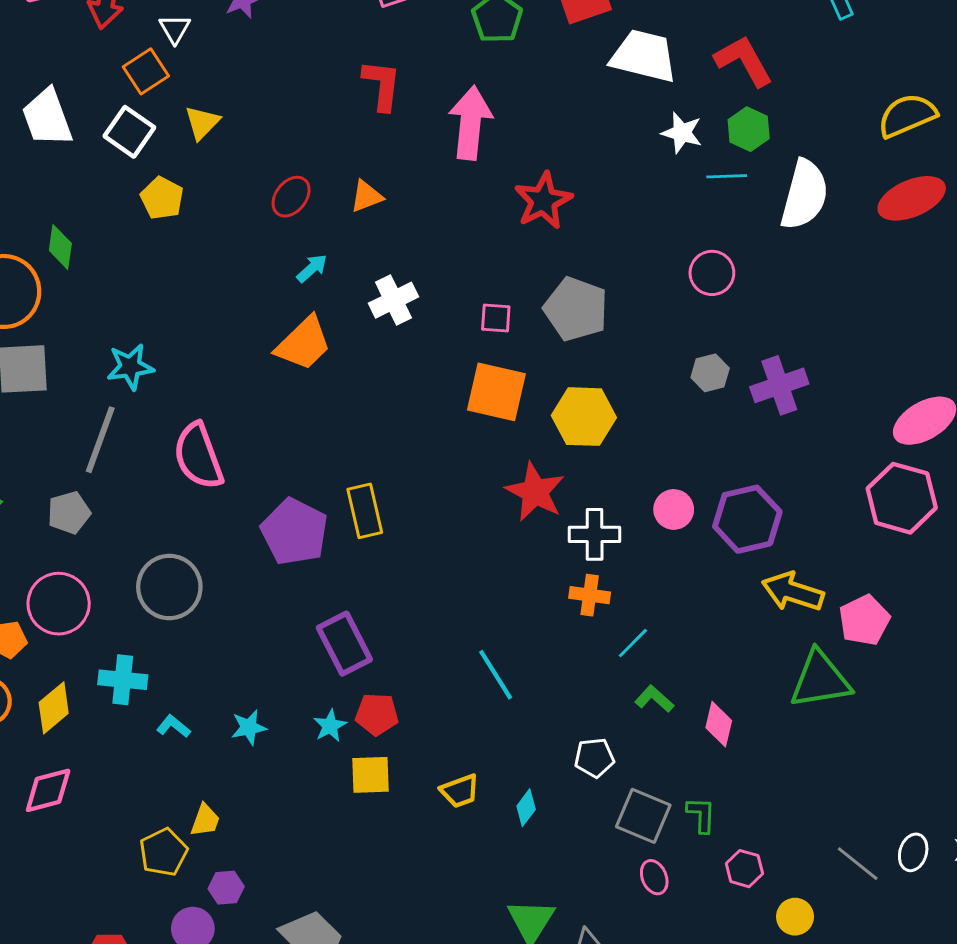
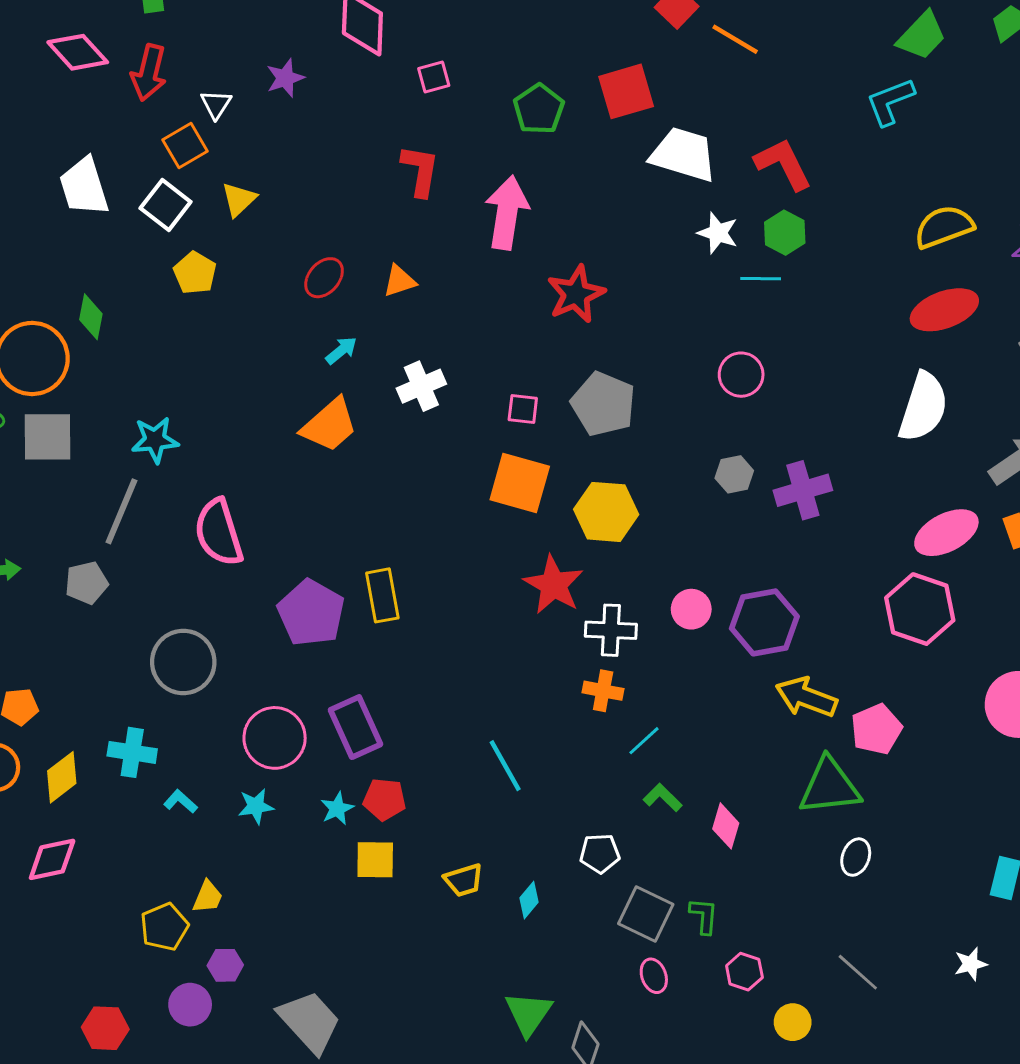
white semicircle: (804, 195) -> (923, 407), moved
pink circle: (59, 604) -> (275, 738), moved
white ellipse: (913, 852) -> (856, 857), moved

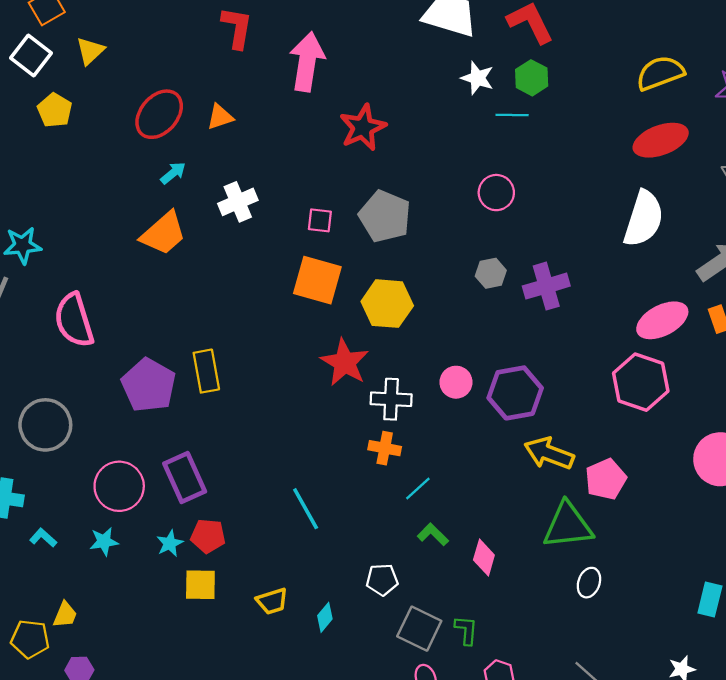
red ellipse: (324, 278) -> (159, 114), size x1.5
yellow pentagon: (164, 927) -> (30, 639), turned 30

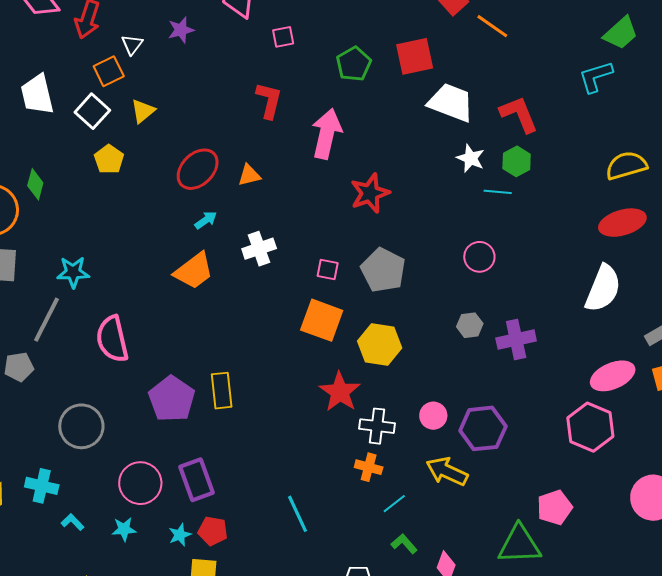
yellow arrow: (549, 453) -> (447, 471), moved

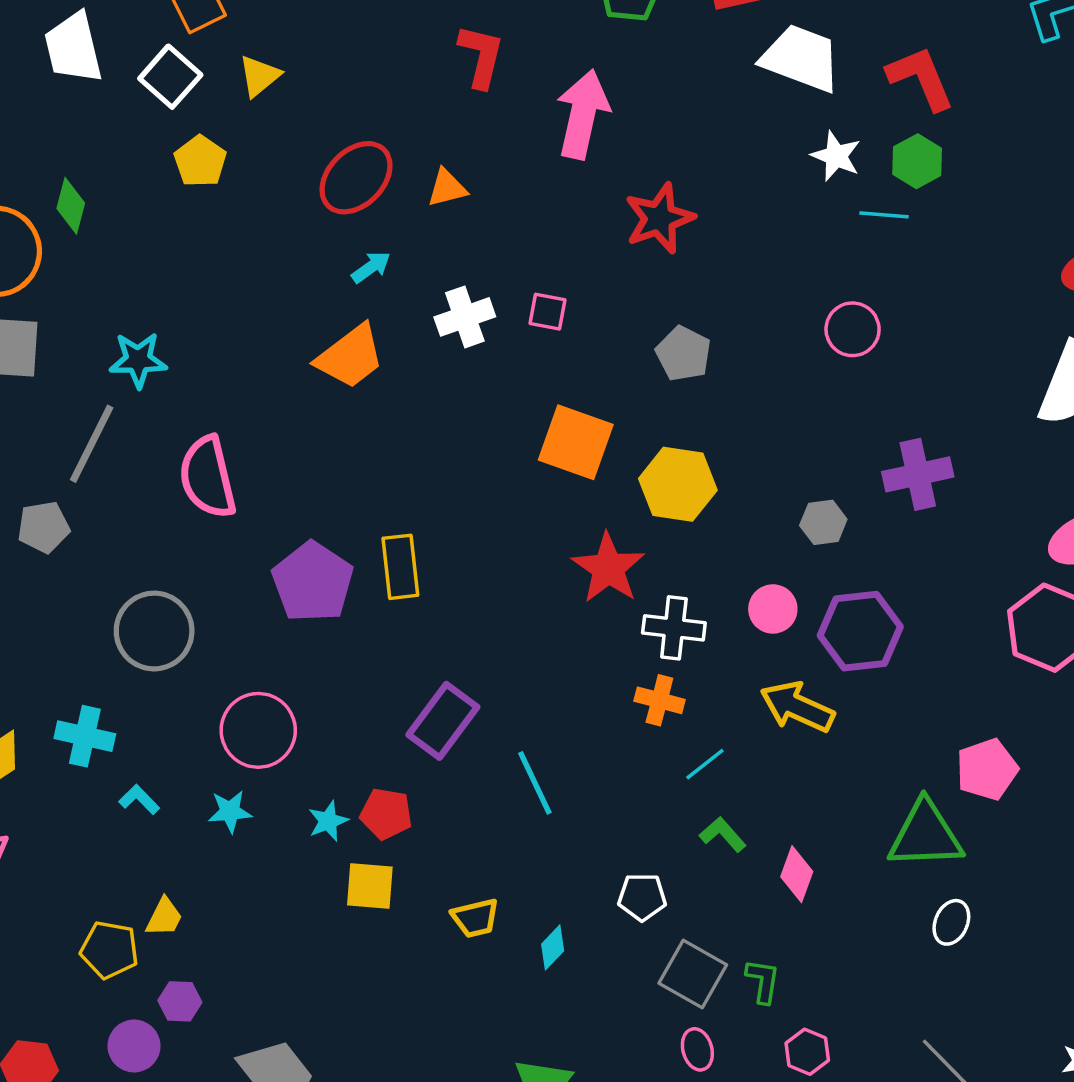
pink square: (328, 270) -> (547, 312), moved
gray pentagon: (383, 270) -> (683, 354), size x0.7
gray hexagon: (470, 325) -> (823, 522), moved
purple rectangle: (197, 480) -> (443, 721), moved, turned 57

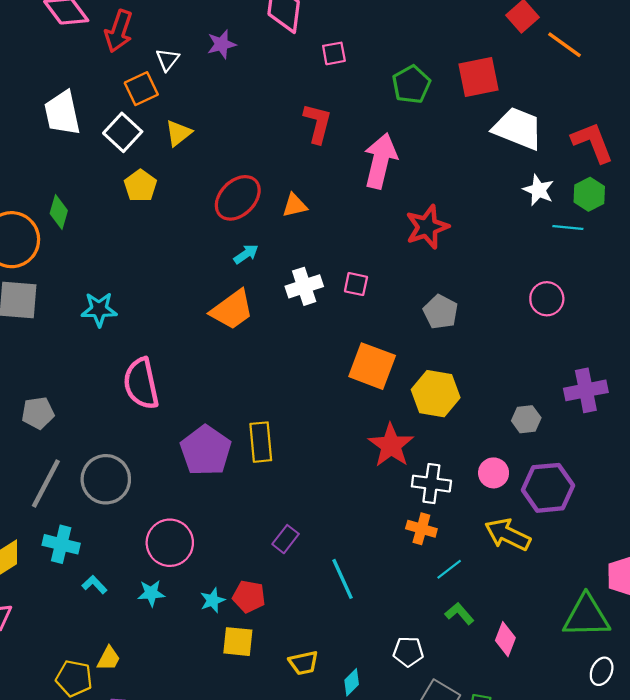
gray line: (92, 444) -> (46, 484), moved
purple rectangle: (443, 721) -> (286, 539), size x0.6

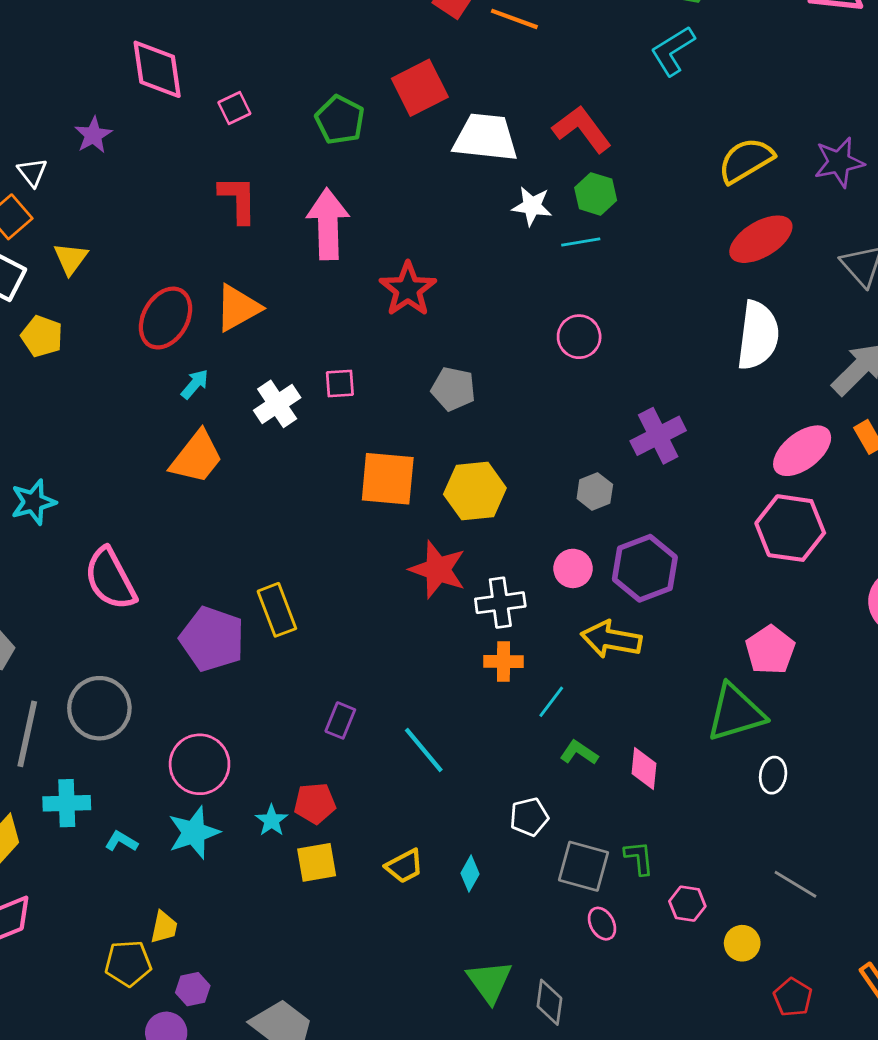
orange triangle: (295, 205) -> (238, 308), size x1.5
cyan star: (151, 593) -> (194, 833), size x1.5

